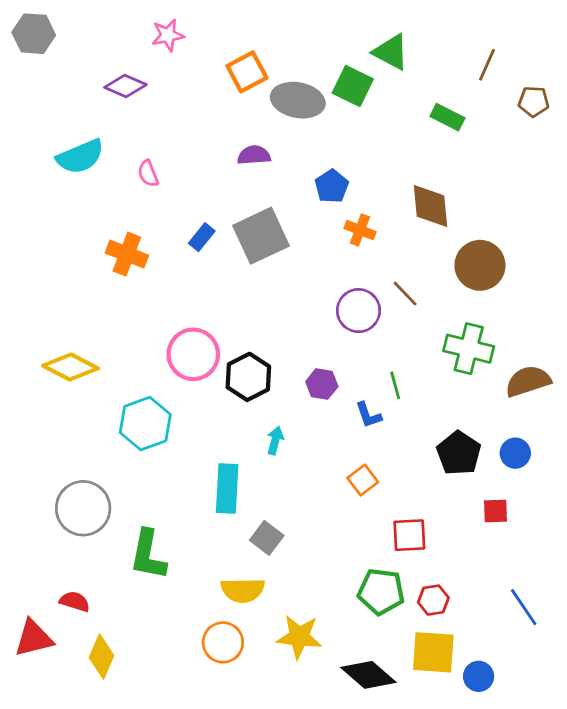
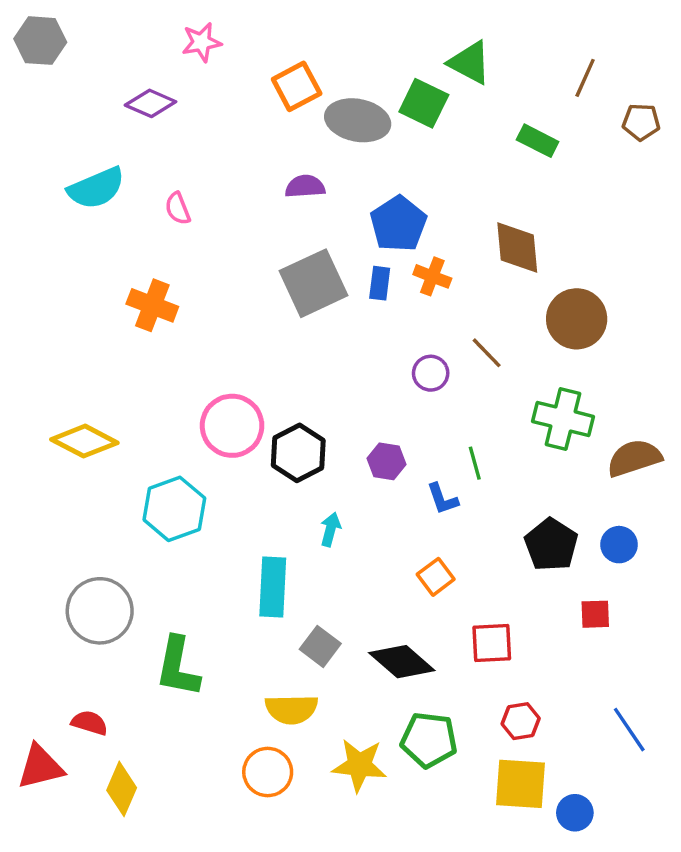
blue pentagon: (332, 186) -> (398, 224), size x1.4
blue rectangle: (202, 237) -> (380, 283), moved, turned -32
purple circle: (358, 311) -> (431, 373), size x0.7
green pentagon: (381, 592) -> (429, 740), moved
black diamond: (368, 675) -> (402, 662), moved

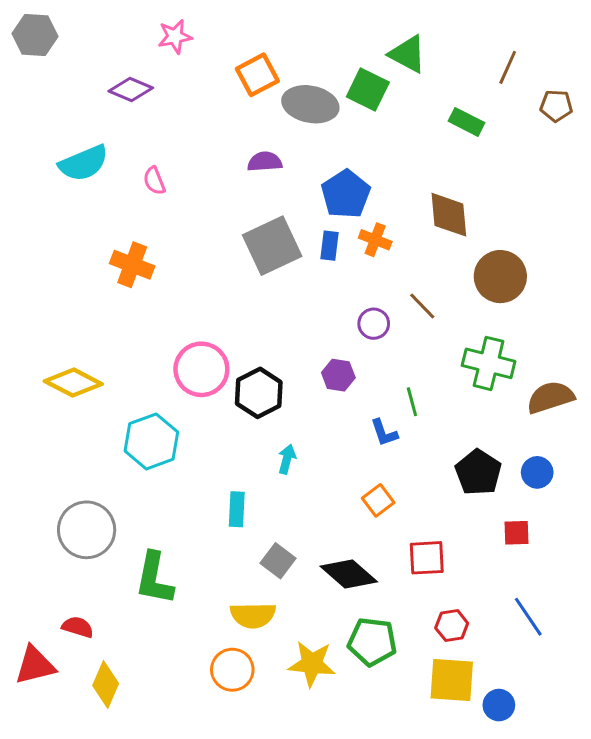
purple hexagon: (386, 461) -> (338, 375), moved
cyan rectangle: (273, 587) -> (237, 509), size x0.7
blue line: (629, 730) -> (528, 617), moved

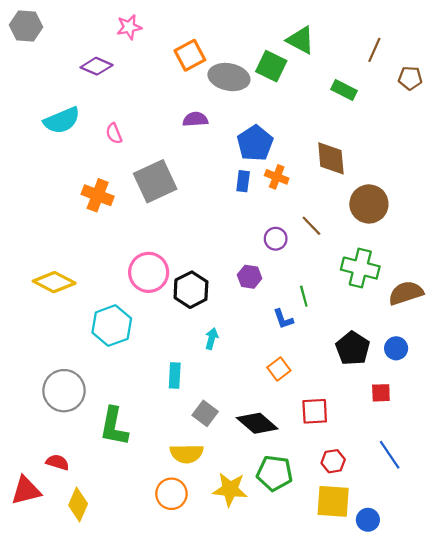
gray square: (272, 246) -> (155, 181), moved

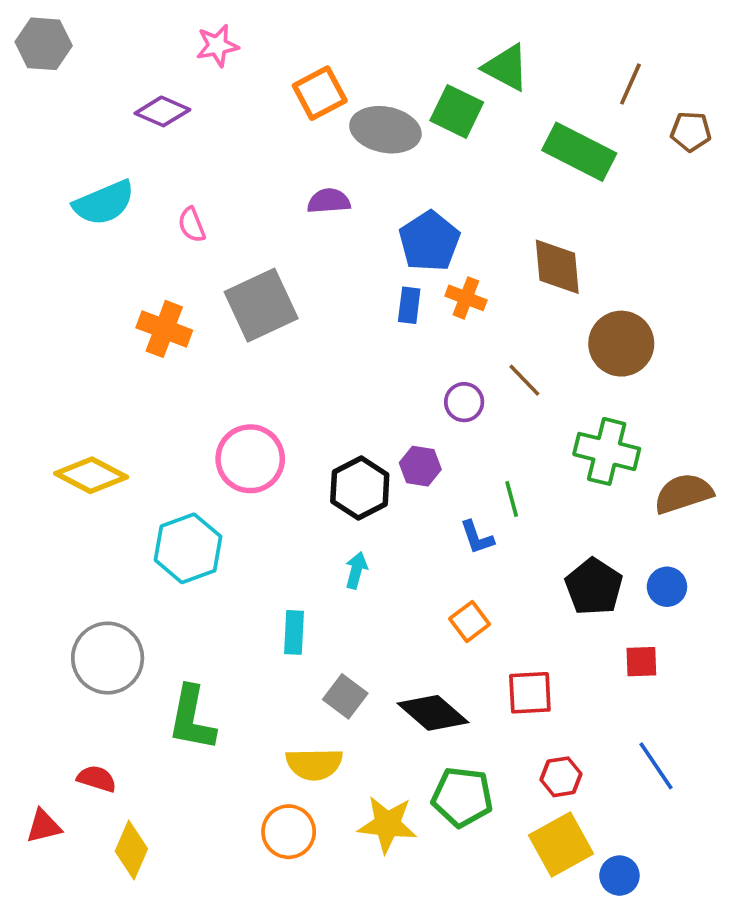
green rectangle: (344, 90) -> (579, 152), size x1.6
black hexagon: (191, 290) -> (360, 488), moved
red triangle: (26, 491) -> (44, 826), size x0.7
yellow square: (333, 501) -> (561, 844), turned -33

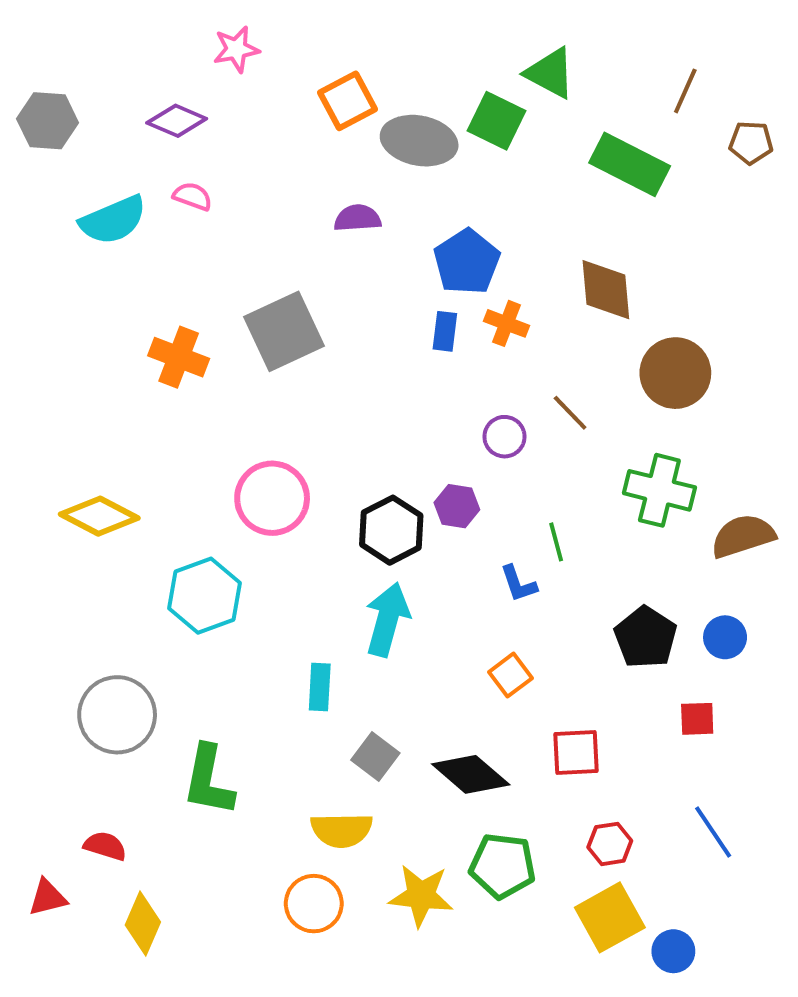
gray hexagon: (44, 44) -> (48, 121), moved
pink semicircle: (192, 225) -> (193, 196), moved, turned 132
cyan arrow: (356, 570) -> (387, 619), size x1.8

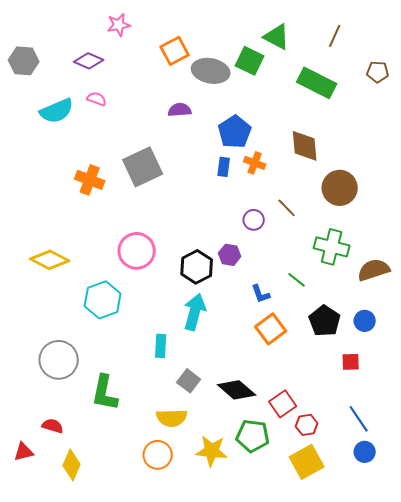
brown line: (685, 91) -> (335, 36), moved
green line: (556, 542) -> (297, 280), moved, turned -36
orange square: (510, 675) -> (271, 329), moved, size x1.4
red square: (576, 753) -> (283, 404), moved, turned -32
blue circle: (673, 951) -> (365, 452), moved

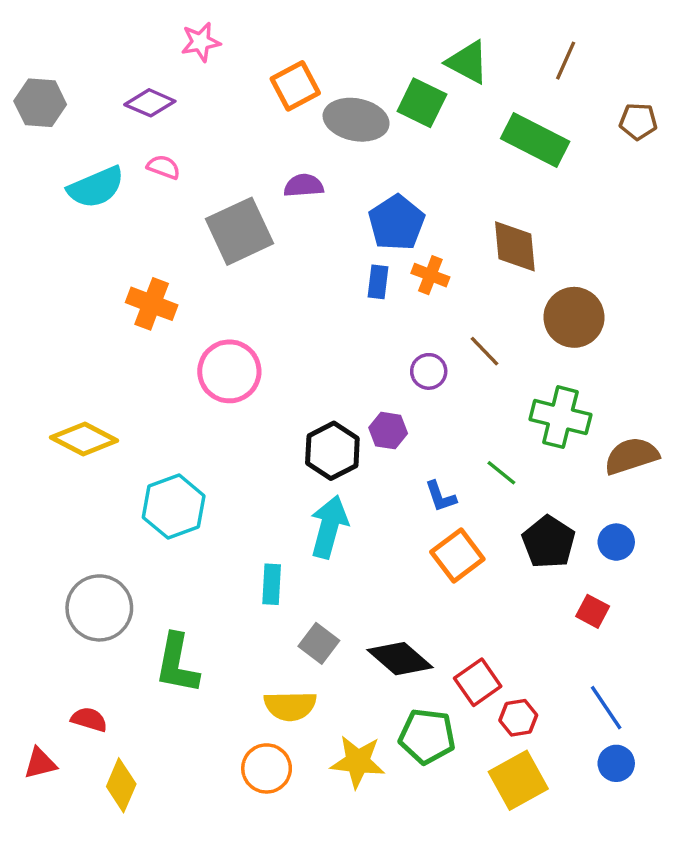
gray square: (143, 167) -> (239, 231), moved
pink circle: (137, 251) -> (229, 371), moved
red square: (351, 362) -> (593, 611), turned 30

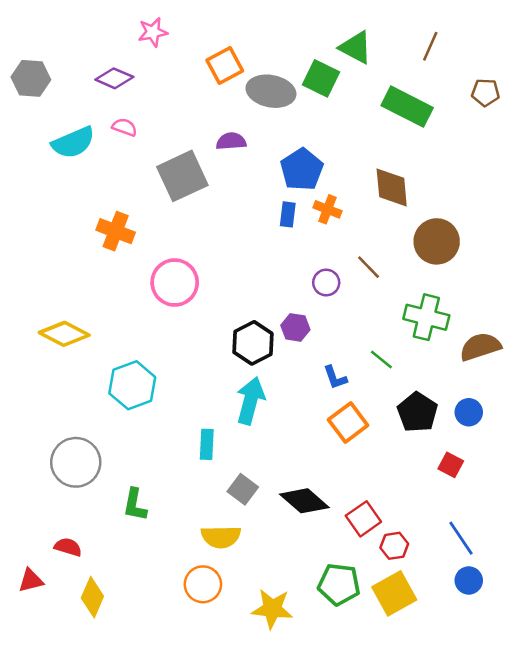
green L-shape: (177, 664) -> (135, 505), size x0.7
green pentagon: (427, 736) -> (339, 584), moved
yellow star: (358, 762) -> (272, 609), moved

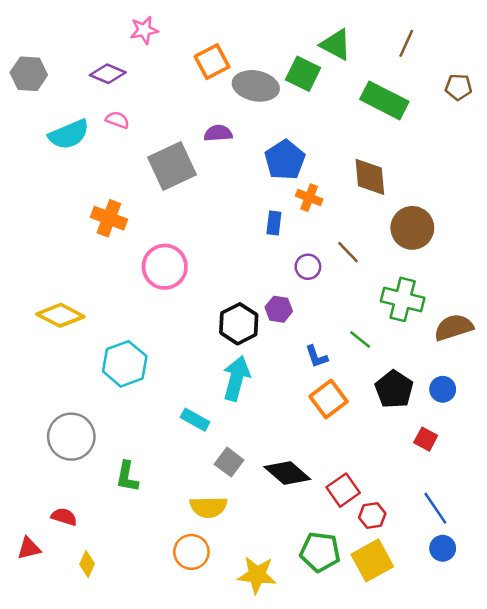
blue rectangle: (288, 214) -> (274, 223), moved
cyan rectangle: (207, 444) -> (195, 420), turned -64
yellow diamond: (92, 597) -> (87, 564), size x0.7

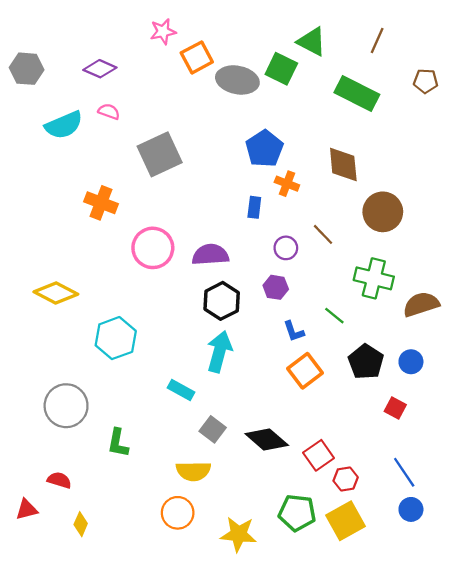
pink star: (144, 30) -> (163, 32), moved
purple semicircle: (218, 133) -> (210, 255), moved, size x1.4
purple hexagon: (279, 309) -> (276, 287), moved

